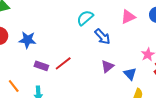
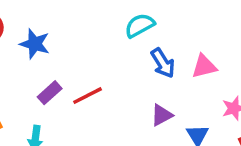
pink triangle: (128, 17) -> (204, 66), moved
purple rectangle: (41, 66) -> (50, 93), turned -72

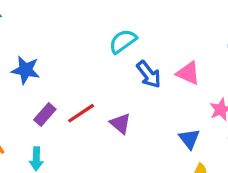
pink triangle: (204, 66) -> (188, 73), turned 45
purple triangle: (162, 115) -> (120, 123), moved, turned -45

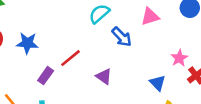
pink triangle: (188, 73) -> (150, 17), moved, turned -36
red line: (81, 113) -> (70, 58), moved

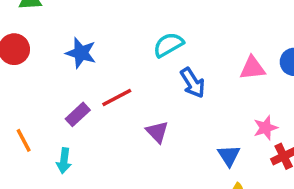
pink triangle: (150, 17) -> (253, 68), moved
blue star: (27, 43) -> (81, 53), moved

